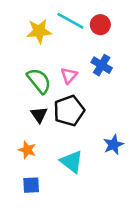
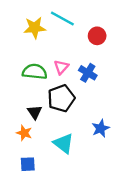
red circle: (100, 25) -> (97, 36), moved
blue cross: (102, 65) -> (88, 73), moved
green semicircle: (39, 81) -> (35, 72), turned -45
black triangle: (39, 115) -> (35, 112), moved

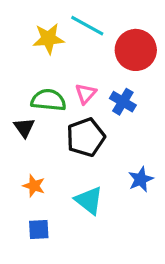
red circle: (97, 36) -> (136, 50), size x1.6
black triangle: (35, 112) -> (24, 128), moved

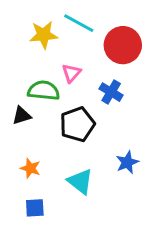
pink triangle: (86, 94) -> (71, 73), moved
black triangle: (24, 128) -> (22, 115), turned 48

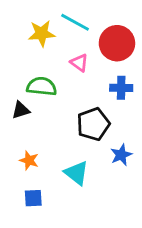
pink triangle: (71, 73) -> (79, 63), moved, turned -36
blue cross: (111, 92) -> (121, 88), moved, turned -30
black pentagon: (77, 124) -> (93, 124), moved

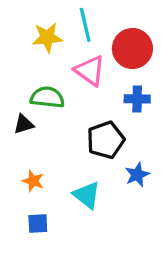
cyan line: (75, 22) -> (85, 25), turned 48
pink triangle: (79, 63) -> (90, 71), size x1.5

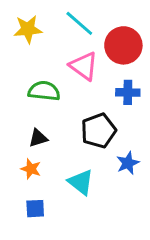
cyan line: (85, 25) -> (79, 23), turned -36
yellow star: (47, 37) -> (28, 29), moved
black triangle: (24, 124) -> (38, 138), moved

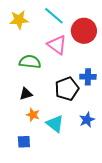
blue cross: (128, 92) -> (88, 77), moved
blue star: (128, 163) -> (87, 120), moved
orange star: (31, 169) -> (33, 115), moved

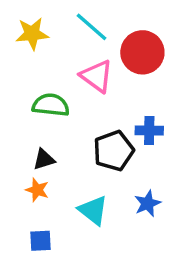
orange star: (33, 115) -> (37, 190), moved

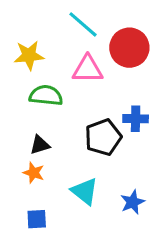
yellow star: (32, 34) -> (29, 55), moved
pink triangle: (97, 76) -> (88, 69), turned -36
blue star: (148, 203) -> (132, 202), moved

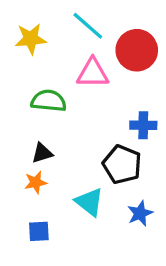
yellow star: (29, 55) -> (31, 39), moved
black pentagon: (103, 137) -> (122, 164), moved, turned -30
orange star: (34, 173) -> (36, 182), turned -30

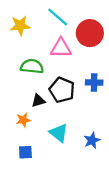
black triangle: (42, 153) -> (38, 101), moved
black pentagon: (122, 164) -> (62, 90), moved

